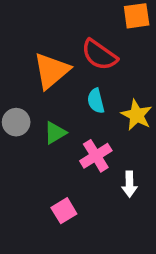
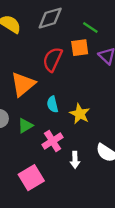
red semicircle: (99, 55) -> (53, 59), moved, turned 80
pink square: (64, 211) -> (31, 178), size x1.5

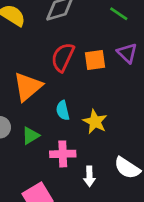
green line: (90, 27) -> (119, 14), moved
orange square: (80, 48) -> (95, 60), moved
pink cross: (53, 141) -> (63, 154), turned 30

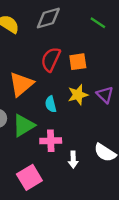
purple triangle: (127, 53) -> (105, 95), moved
yellow star: (95, 122) -> (78, 95), moved, turned 30
green triangle: (31, 136) -> (24, 125), size x1.5

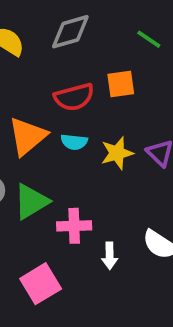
red semicircle: (51, 59) -> (74, 97), turned -130
orange square: (78, 62) -> (121, 84), moved
cyan semicircle: (51, 104) -> (74, 142), moved, turned -70

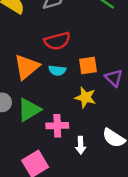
orange square: (121, 84) -> (88, 66), moved
yellow star: (117, 153) -> (85, 97), moved, turned 30

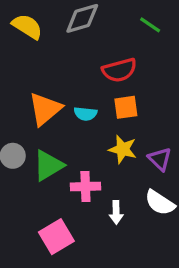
red semicircle: (57, 41) -> (119, 70), moved
purple triangle: (114, 78) -> (160, 159), moved

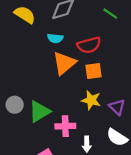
orange triangle: (45, 109) -> (64, 63), moved
cyan semicircle: (85, 114) -> (55, 38), moved

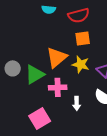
orange triangle: (64, 63) -> (57, 57), moved

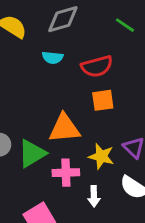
orange triangle: (57, 57) -> (64, 128), turned 35
yellow star: (81, 64) -> (101, 156), moved

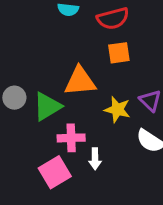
pink cross: (66, 173) -> (71, 138), moved
white arrow: (94, 196) -> (95, 159), moved

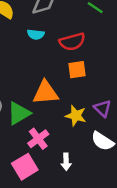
pink cross: (71, 138) -> (38, 139), turned -35
white arrow: (95, 159) -> (66, 162), moved

